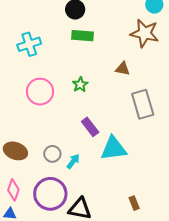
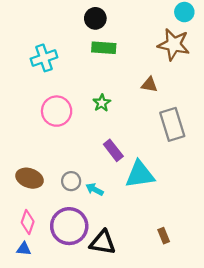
cyan arrow: (73, 161) -> (95, 189), turned -98

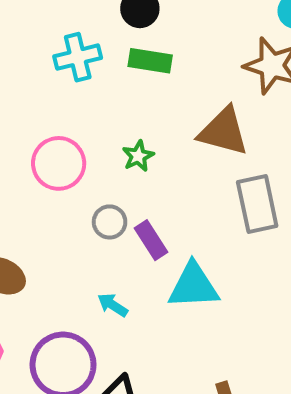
cyan cross: (44, 58) -> (78, 57), moved
brown triangle: (149, 85) -> (223, 132), size x1.8
gray circle: (71, 181) -> (110, 222), moved

